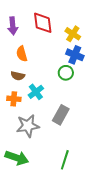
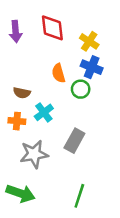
orange semicircle: (22, 54) -> (59, 73), moved

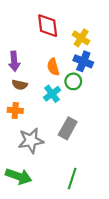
purple arrow: (16, 32) -> (14, 61), moved
cyan cross: (44, 112) -> (52, 94), moved

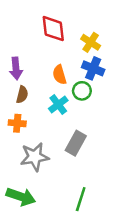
brown semicircle: (20, 85) -> (22, 95), turned -88

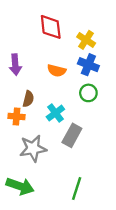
orange semicircle: (60, 75) -> (57, 71), turned -60
green circle: (82, 91) -> (88, 93), moved
brown semicircle: (22, 95) -> (28, 99), moved
cyan cross: (58, 105) -> (55, 113), moved

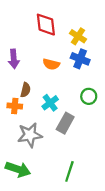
green circle: (88, 93) -> (89, 96), moved

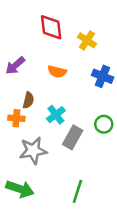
purple arrow: (14, 59) -> (15, 66), turned 54
blue cross: (80, 59) -> (103, 76), moved
green circle: (89, 96) -> (104, 124), moved

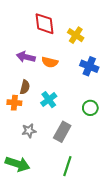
purple arrow: (15, 66) -> (26, 57), moved, turned 54
gray rectangle: (73, 137) -> (62, 132), moved
gray star: (33, 151) -> (29, 131), size x0.6

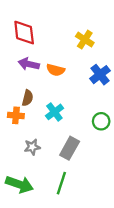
red diamond: (45, 24) -> (24, 33), moved
blue cross: (89, 66) -> (100, 75), turned 30
green line: (67, 166) -> (61, 183), moved

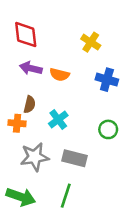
blue cross: (100, 75) -> (107, 80), turned -36
gray star: (32, 147) -> (35, 157), size x1.6
gray rectangle: (70, 148) -> (74, 158), turned 75

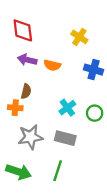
cyan cross: (58, 119) -> (67, 108), moved

